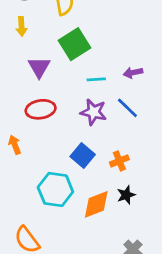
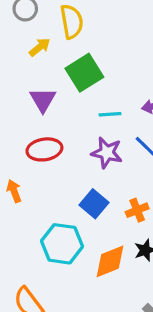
yellow arrow: (22, 26) -> (40, 47), moved, turned -126

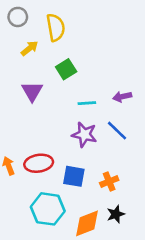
green square: (84, 73) -> (66, 69), size x0.7
red ellipse: (44, 149) -> (39, 163), moved
blue square: (94, 204) -> (74, 176), turned -30

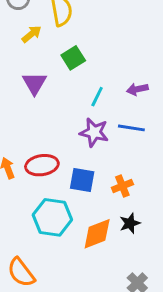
cyan line: (87, 103) -> (97, 97), turned -60
blue line: (117, 131) -> (131, 128), turned -35

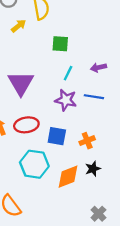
green square: (73, 58) -> (60, 44), moved, turned 36
purple triangle: (34, 83) -> (21, 83), moved, size x1.4

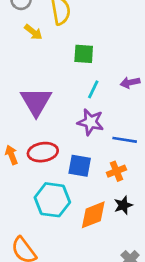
yellow arrow: (19, 26) -> (33, 32), turned 77
blue line: (94, 97) -> (125, 140), moved

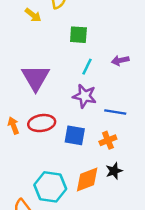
cyan hexagon: (52, 200) -> (50, 187), moved

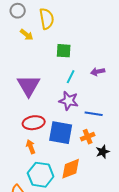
orange arrow: (13, 125) -> (31, 147), moved
blue square: (75, 135) -> (61, 133), size x1.4
black star: (114, 171) -> (103, 152), moved

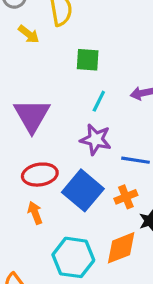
blue square: (61, 133) -> (83, 190), turned 30
orange diamond: (71, 169) -> (121, 248), moved
cyan hexagon: (41, 175) -> (73, 257), moved

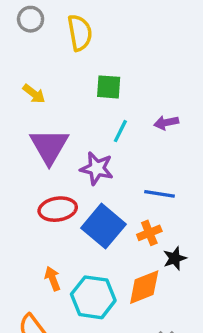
yellow arrow: (29, 34) -> (34, 94), moved
purple star: (96, 139) -> (97, 168), moved
orange arrow: (35, 213) -> (53, 279), moved

